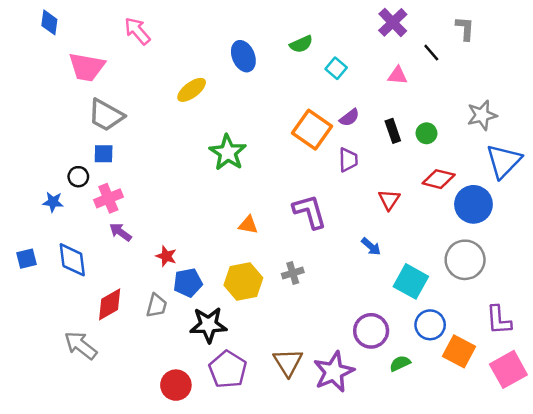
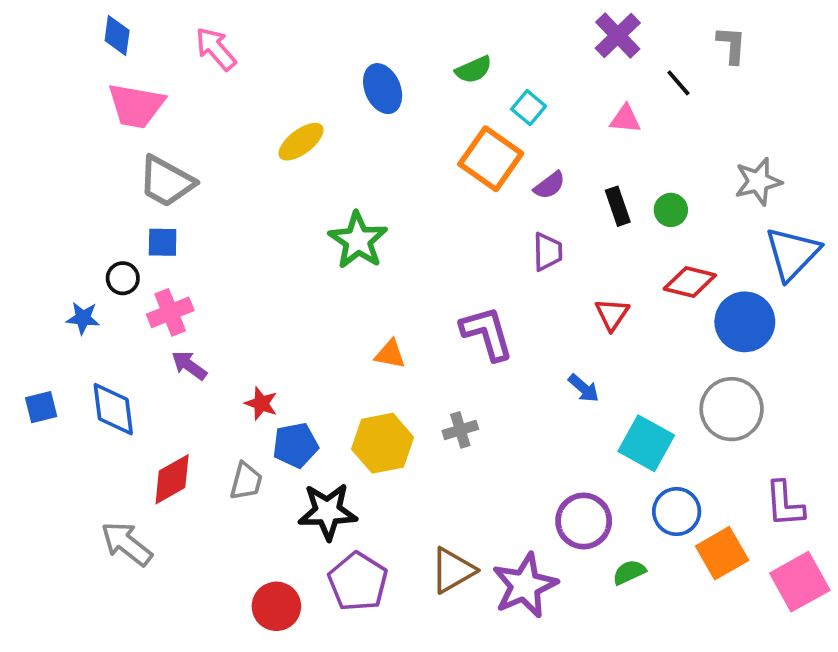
blue diamond: (49, 22) -> (117, 35), moved
orange square: (312, 130) -> (491, 159), moved
orange square: (459, 351) -> (722, 553), turned 32
brown triangle: (288, 362) -> (453, 570), turned 32

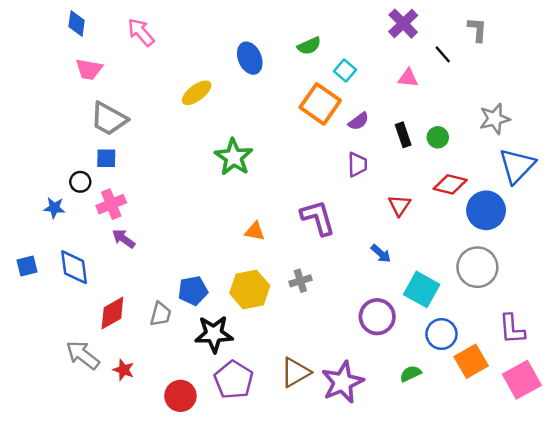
pink trapezoid: (136, 106) -> (89, 69), size x0.7
red star: (261, 403) -> (124, 370), moved
purple circle: (584, 521) -> (377, 317), moved

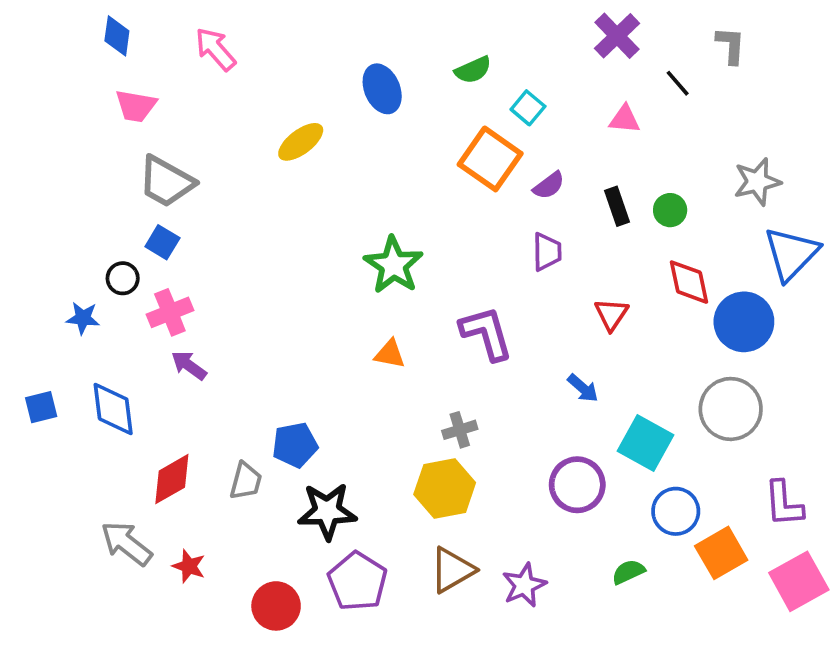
green star: (234, 157) -> (393, 265), moved
blue square: (106, 158) -> (162, 242), turned 30
red diamond: (450, 184) -> (689, 282), turned 64
yellow hexagon: (250, 289) -> (445, 489), moved
purple star: (343, 382) -> (524, 585), size x0.7

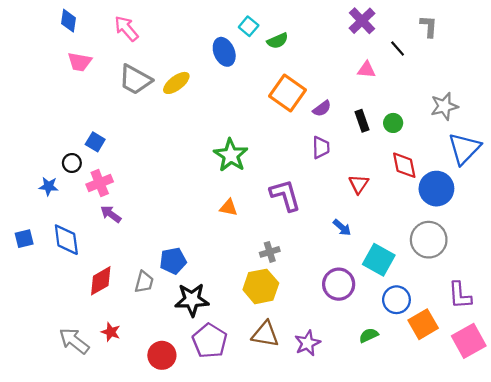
cyan square: (528, 108) -> (249, 26), moved
gray trapezoid: (166, 182) -> (135, 80), moved
gray arrow: (126, 543) -> (74, 341), moved
brown triangle: (452, 570) -> (265, 334), turned 40

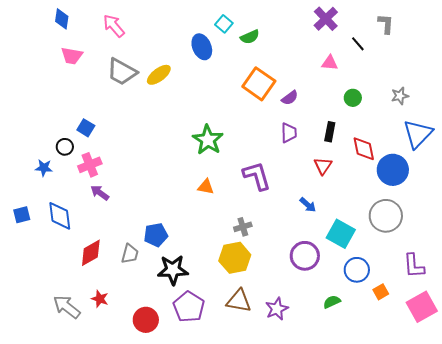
gray star: (444, 106) -> (400, 96), size x0.7
black rectangle: (362, 121) -> (330, 132), moved, turned 30
green circle: (393, 123) -> (353, 98), moved
orange square: (423, 324) -> (381, 292), size x0.6

